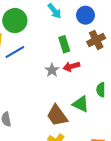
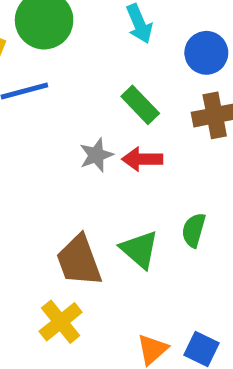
green rectangle: (64, 44) -> (140, 105), turned -42

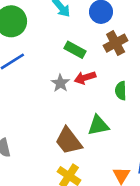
green semicircle: (194, 230) -> (121, 91), moved
green triangle: (139, 249) -> (98, 125), turned -35

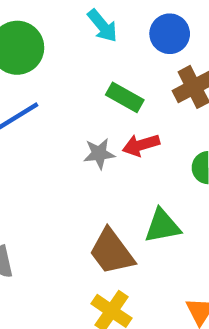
gray star: (60, 83) -> (99, 154), turned 30

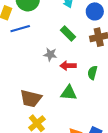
red arrow: (141, 145) -> (68, 66), moved
brown trapezoid: (112, 252) -> (31, 98), moved, turned -55

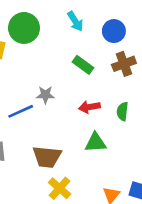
blue line: (20, 29) -> (21, 111), moved
gray star: (50, 54) -> (45, 95), moved

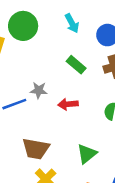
red arrow: (89, 107) -> (68, 104), moved
green triangle: (95, 142) -> (87, 154), moved, turned -40

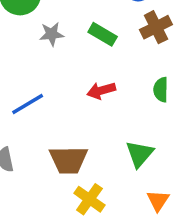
gray star: (39, 90) -> (52, 34), moved

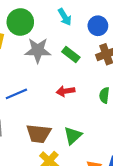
gray star: (52, 34) -> (38, 50), size x1.6
green triangle: (140, 154) -> (73, 135), moved

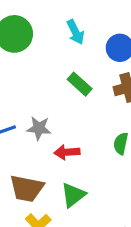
gray star: (38, 50) -> (39, 128), moved, size x0.7
red arrow: (66, 91) -> (67, 152), moved

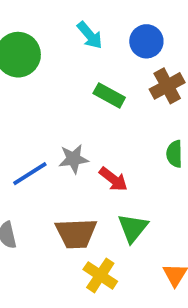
red arrow: (67, 152) -> (113, 179), turned -125

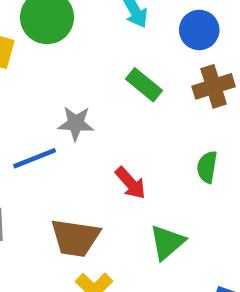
gray star: (74, 159) -> (76, 123), moved
green triangle: (133, 228) -> (167, 242), moved

